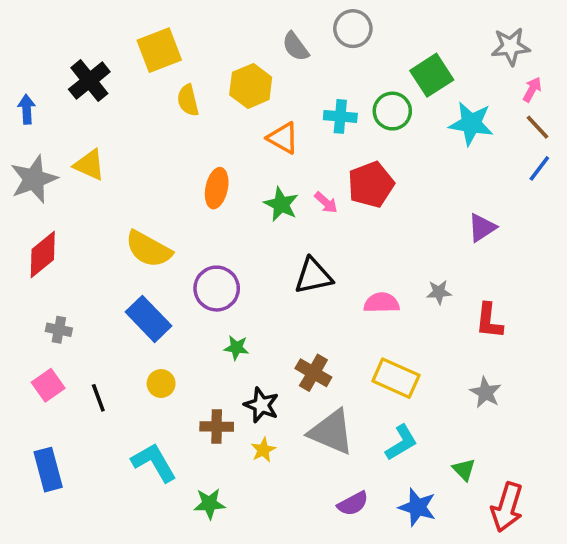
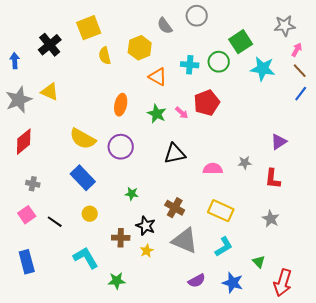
purple triangle: (482, 228) -> (279, 142), moved
purple circle: (217, 289) -> (121, 147), moved
black line: (98, 398) -> (55, 222), turned -35

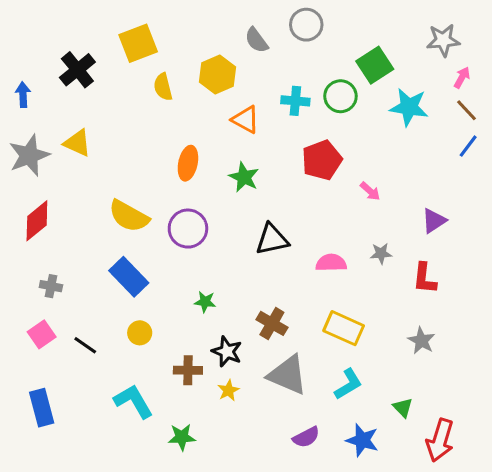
pink arrow: (182, 113) -> (370, 191), moved

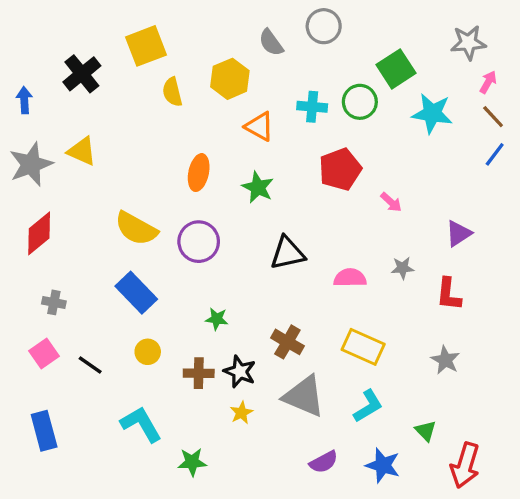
brown cross: (188, 370) -> (199, 373), moved

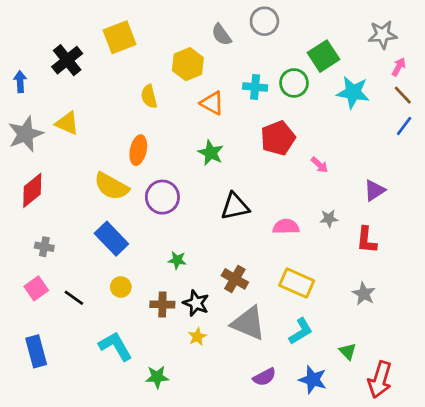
yellow semicircle: (172, 92) -> (149, 96), moved
orange ellipse: (199, 173) -> (138, 150), moved

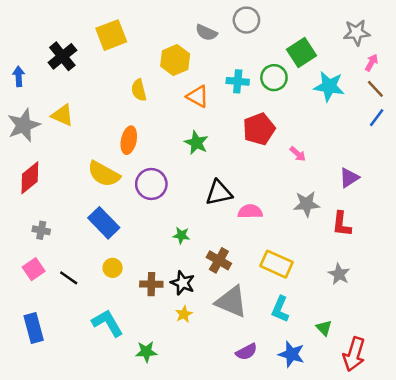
gray semicircle: (221, 35) -> (206, 33), turned -30
gray star: (329, 219) -> (307, 204), size x1.5
pink semicircle: (286, 227) -> (250, 212), moved
green star: (177, 260) -> (181, 235), moved
cyan L-shape: (301, 331) -> (280, 309), turned 144

